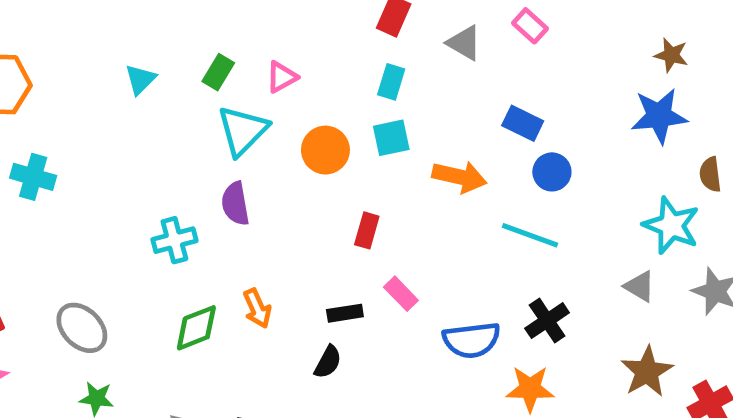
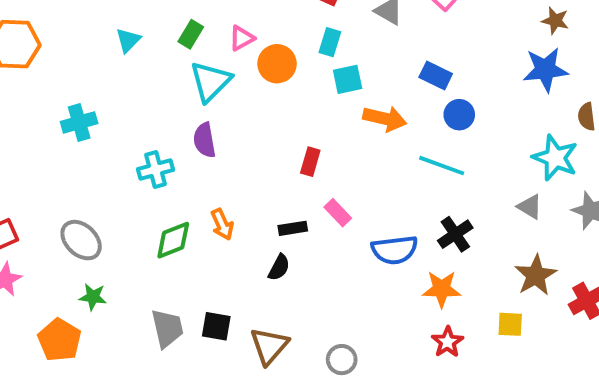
cyan square: (391, 138) -> (348, 79), moved
orange circle: (325, 150) -> (277, 64), moved
cyan cross: (33, 177) -> (79, 122), moved, turned -32

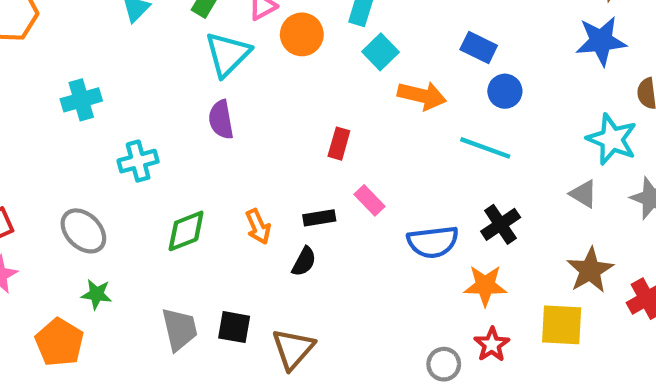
cyan square: (348, 79) -> (380, 52), turned -32
cyan cross: (156, 170) -> (138, 161), moved
orange arrow: (222, 224) -> (258, 227), moved
yellow square: (510, 324) -> (562, 325), size x1.5
gray circle: (342, 360) -> (444, 364), moved

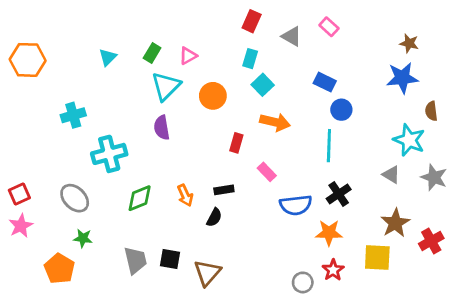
orange circle: (302, 34) -> (213, 96), moved
orange arrow: (422, 96) -> (275, 122), moved
cyan line: (485, 148) -> (329, 146), turned 72
cyan cross: (138, 161) -> (109, 154), size x1.4
pink rectangle: (369, 200) -> (267, 172), moved

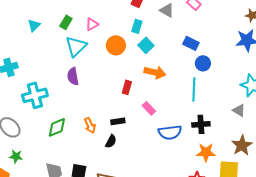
orange circle: (213, 96) -> (116, 45), moved
black cross: (339, 194) -> (201, 124), turned 30
orange star: (329, 233) -> (206, 152), moved

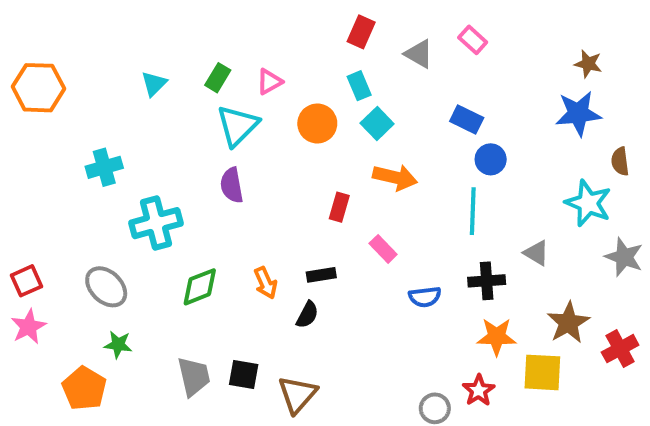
cyan rectangle: (137, 26) -> (359, 86), turned -40
gray triangle: (239, 110) -> (536, 253), moved
blue semicircle: (170, 132) -> (425, 297), size x0.7

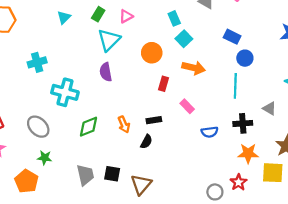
orange circle: (317, 124) -> (152, 53), moved
cyan cross: (156, 223) -> (65, 92), turned 30

